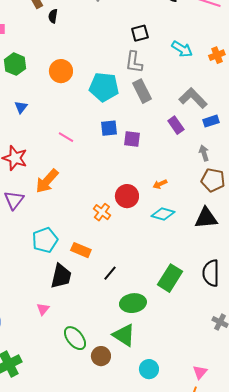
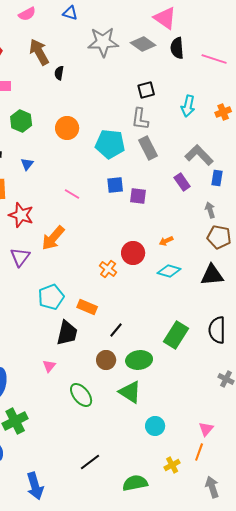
cyan arrow: (182, 49) -> (188, 106), turned 70
blue rectangle: (211, 121) -> (217, 178), turned -63
brown circle: (101, 356) -> (106, 360), moved

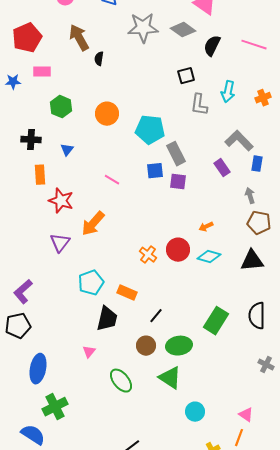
black semicircle: (177, 48) -> (212, 46), moved, turned 30
gray L-shape: (140, 119) -> (199, 105), moved
gray rectangle: (148, 148) -> (176, 154), moved
red circle: (133, 253) -> (178, 250), moved
pink triangle: (206, 429) -> (246, 415), turned -35

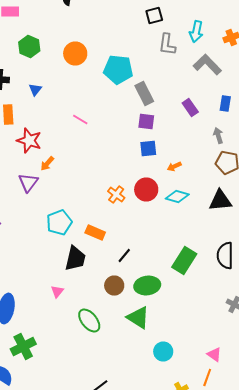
gray L-shape: (239, 141) -> (207, 64), moved
blue square: (155, 171) -> (148, 148), moved
orange arrow: (93, 224) -> (47, 164), moved, size x0.6

